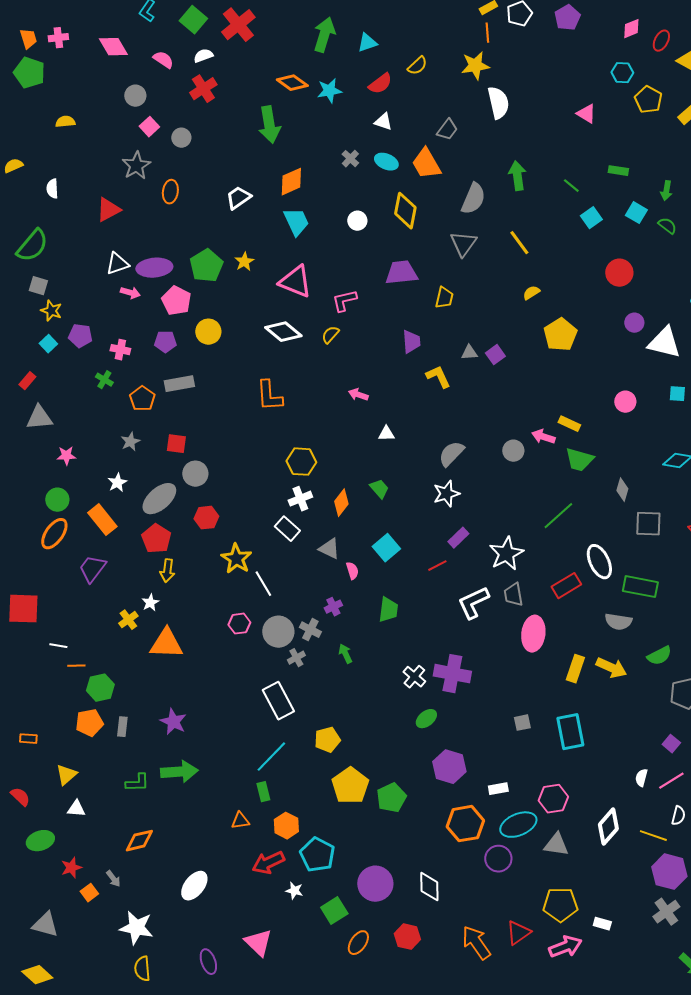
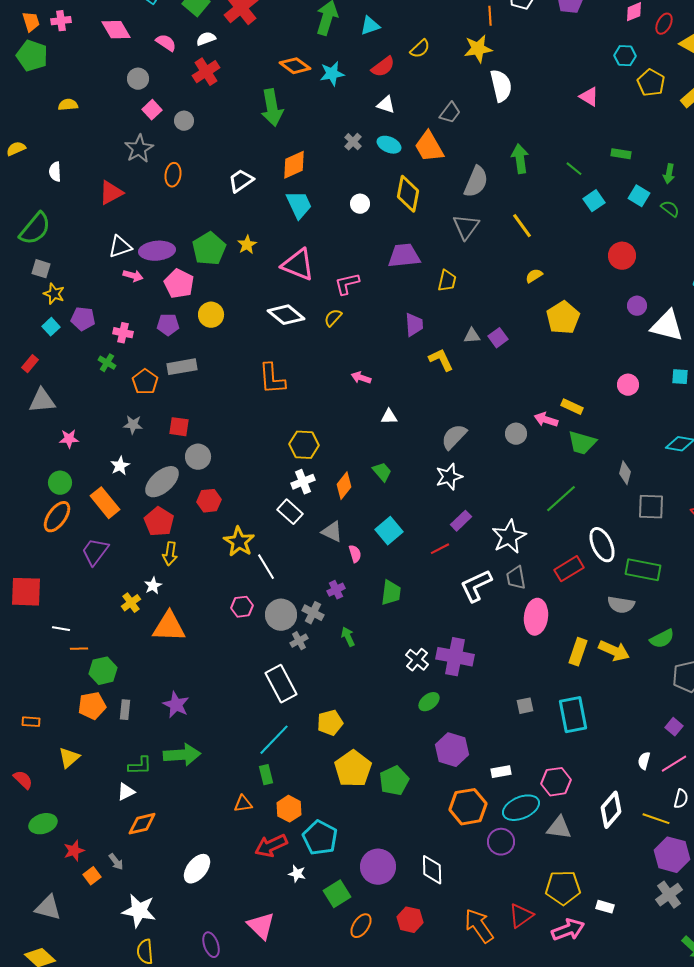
gray star: (130, 442) -> (133, 425), turned 30
white triangle: (76, 809) -> (126, 792), moved, turned -30

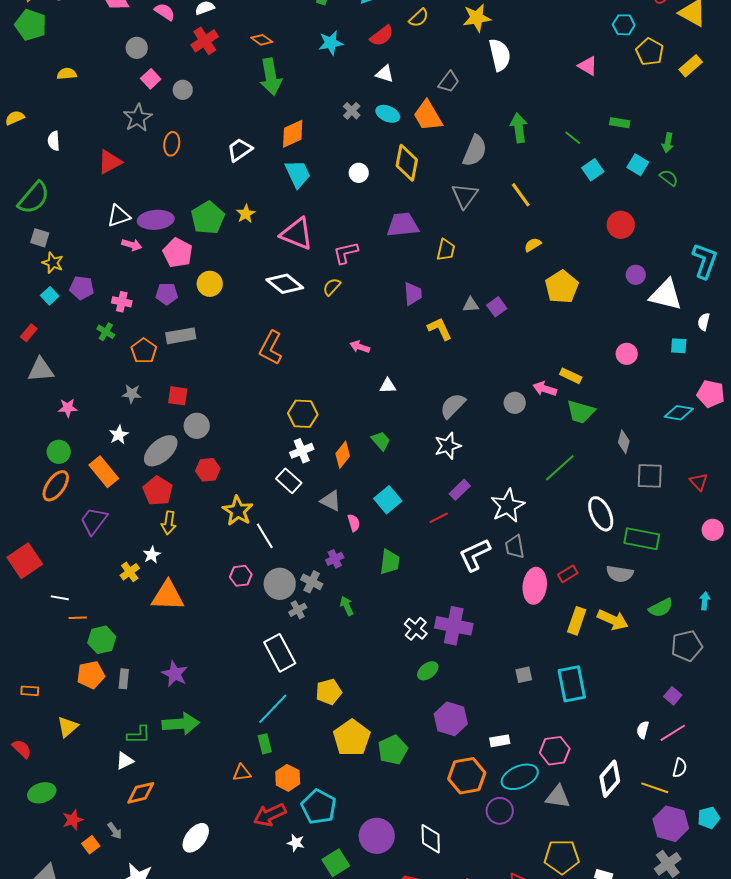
orange diamond: (295, 66) -> (262, 40), moved, size x0.7
orange L-shape: (272, 379) -> (271, 348), turned 32
red rectangle: (569, 569) -> (568, 574), moved, size x0.7
red square: (26, 592) -> (25, 561), turned -36

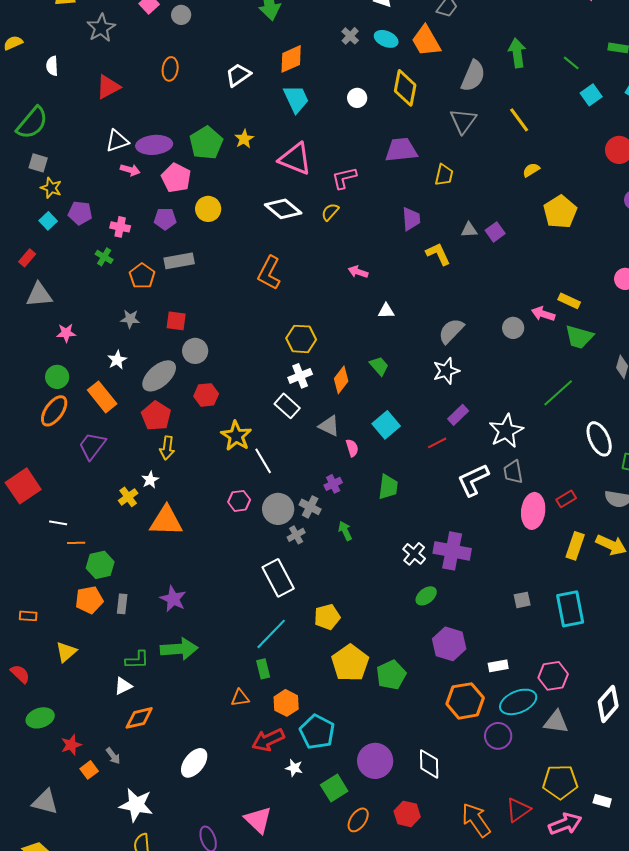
gray star: (138, 118) -> (101, 28), moved

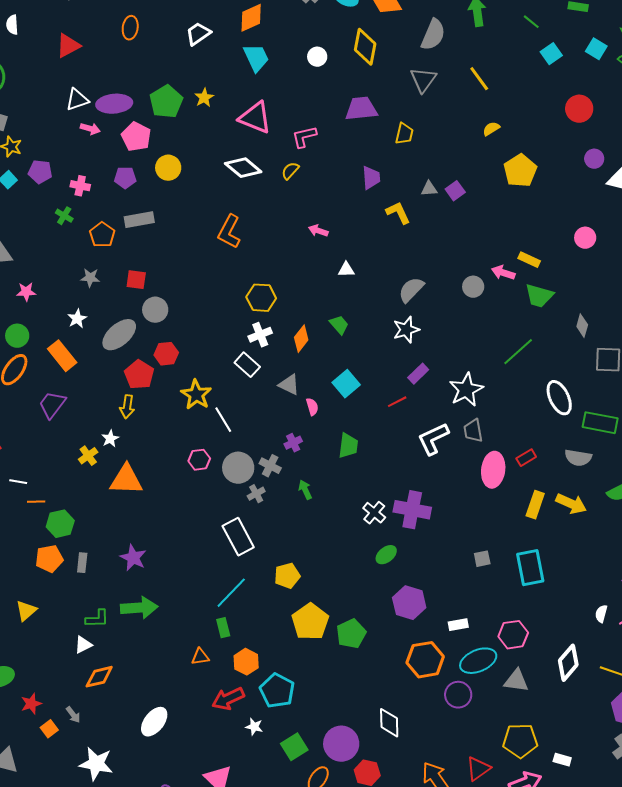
red pentagon: (156, 416) -> (139, 375), moved
purple circle: (375, 761) -> (341, 744), moved

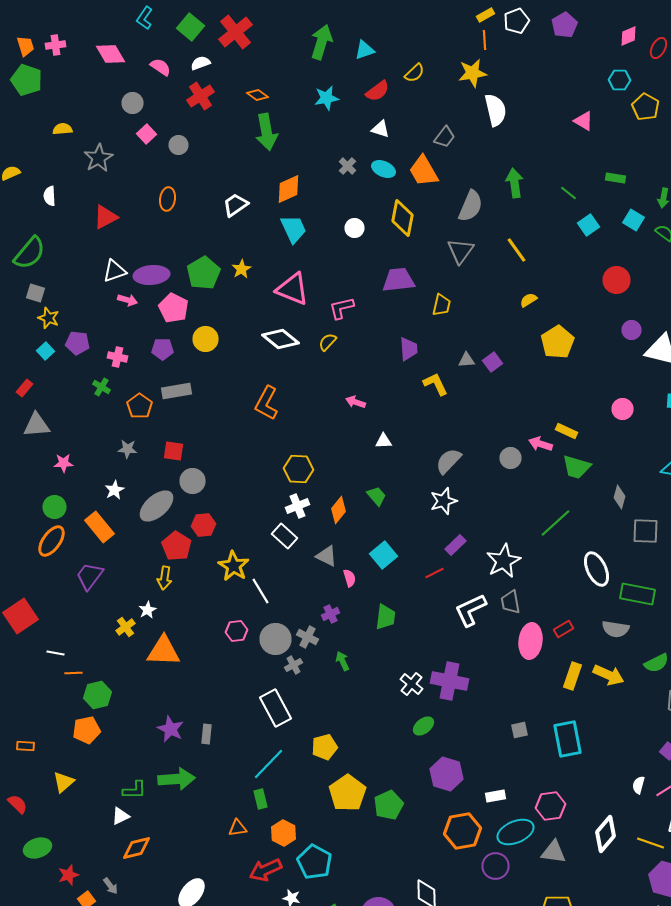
gray rectangle: (82, 563) -> (206, 734), moved

